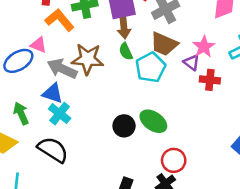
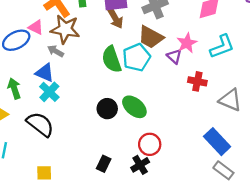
brown arrow: (124, 27) -> (115, 18), turned -30
green semicircle: (126, 51) -> (112, 59), moved, size x1.6
brown star: (88, 59) -> (65, 29), moved
gray arrow: (62, 69) -> (56, 51), size x0.6
red cross: (210, 80) -> (197, 81), moved

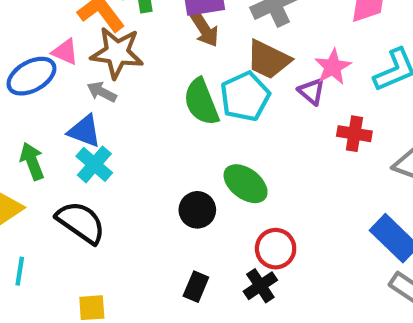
black circle: (107, 109) -> (197, 210), moved

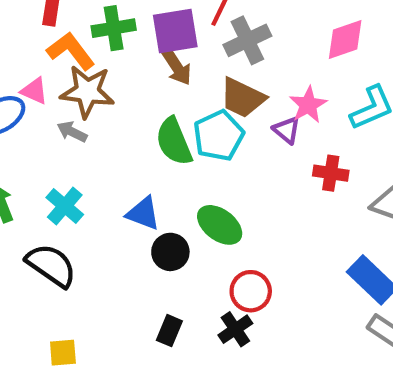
blue triangle: (84, 131) -> (143, 213), moved

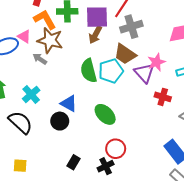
brown arrow: (177, 67) -> (95, 35), turned 54
purple triangle: (287, 130) -> (144, 73), size x1.5
black circle: (170, 252) -> (60, 121), moved

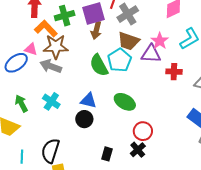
gray arrow: (40, 59) -> (51, 66), size x1.5
purple triangle: (144, 73) -> (151, 54), turned -30
black semicircle: (20, 122) -> (50, 151), moved, turned -100

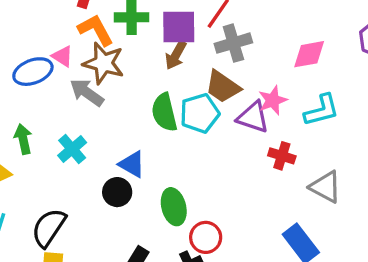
green ellipse: (125, 102) -> (174, 207), moved, turned 30

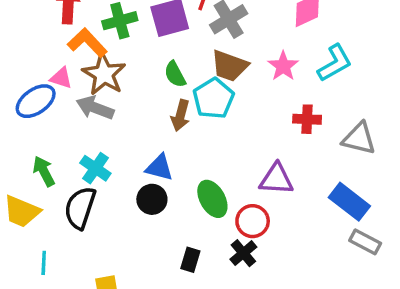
brown arrow: (176, 55) -> (180, 115), moved
brown star: (104, 63) -> (104, 74), turned 30
green semicircle: (164, 112) -> (175, 74), moved, size x0.7
purple triangle: (253, 117) -> (276, 179), moved
black semicircle: (49, 228) -> (80, 208), moved

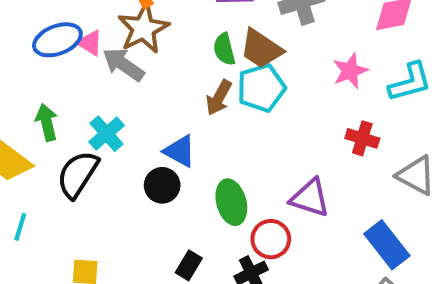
brown trapezoid: (229, 66) -> (261, 49), moved
pink triangle: (61, 78) -> (90, 43), moved

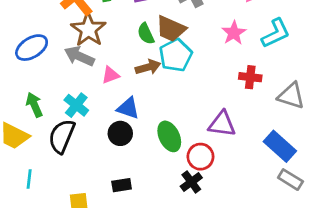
pink triangle: (90, 43) -> (110, 75), moved, turned -42
brown arrow: (219, 98) -> (148, 67), turned -125
black rectangle: (189, 265) -> (122, 185), moved, turned 60

